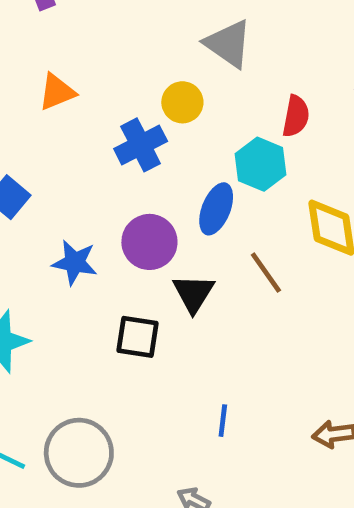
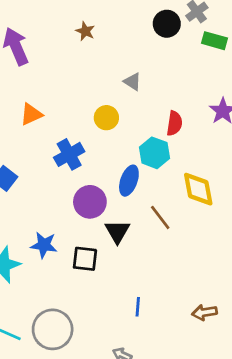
gray triangle: (228, 44) -> (132, 82), size x0.6
blue cross: (141, 145) -> (69, 154), moved
blue star: (75, 263) -> (44, 245), moved

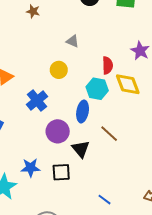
yellow diamond: (198, 189) -> (128, 84), moved
blue line: (138, 307) -> (104, 200), turned -48

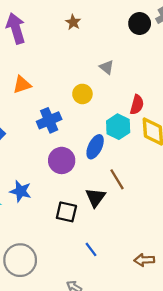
black triangle: (81, 149) -> (95, 197), moved
black square: (61, 172) -> (66, 212), moved

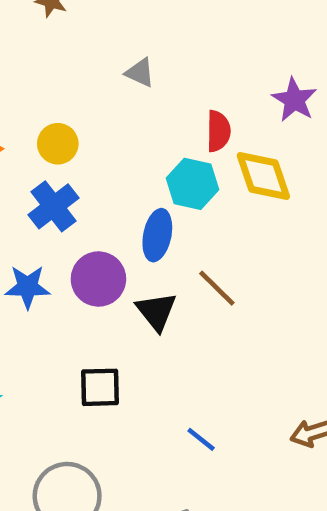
yellow circle: (82, 94) -> (58, 144), moved
blue star: (21, 191) -> (28, 287), moved
black triangle: (95, 197) -> (156, 311), moved
black square: (66, 212) -> (100, 387), moved

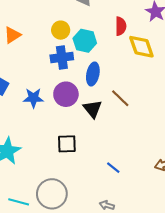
yellow circle: (58, 144) -> (61, 30), moved
cyan hexagon: (193, 184) -> (85, 41), moved
blue cross: (54, 206) -> (62, 57), moved, turned 30

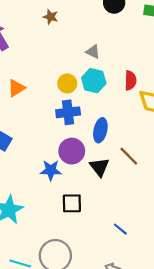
cyan hexagon: (85, 41) -> (94, 81), moved
blue star: (33, 98) -> (51, 170), moved

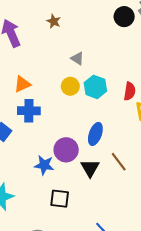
brown star: (51, 17) -> (54, 21), moved
gray triangle: (93, 52) -> (77, 58), moved
blue cross: (68, 112) -> (29, 111), moved

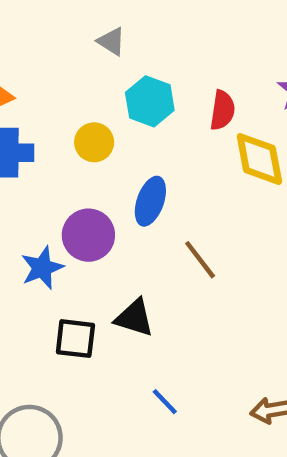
yellow circle: (70, 86) -> (94, 142), moved
blue star: (44, 165) -> (42, 268), turned -30
black triangle: (90, 168) -> (134, 318), moved, turned -42

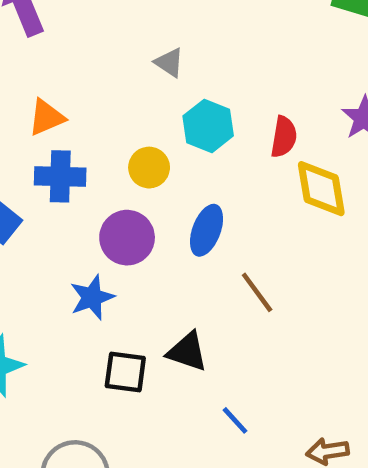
purple circle: (88, 235) -> (127, 238), moved
blue line: (165, 402) -> (235, 420), moved

